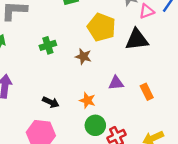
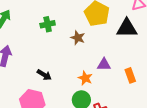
orange star: (87, 100) -> (85, 78), moved

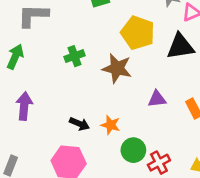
brown star: (78, 38) -> (117, 68), size x1.5
orange star: (85, 78) -> (111, 125), moved

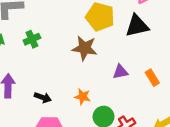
green cross: (74, 56) -> (32, 39), moved
black arrow: (79, 124) -> (43, 97), moved

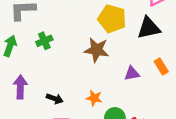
orange rectangle: (152, 78) -> (161, 66), moved

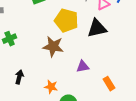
orange rectangle: (161, 66) -> (109, 84), moved
black arrow: (55, 99) -> (19, 77), moved, turned -96

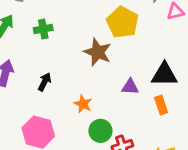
black triangle: (97, 28) -> (164, 75), moved
orange rectangle: (109, 84) -> (161, 105), moved

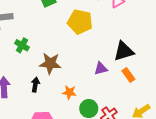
green cross: (43, 29) -> (22, 45), turned -32
brown star: (98, 52) -> (50, 63), moved

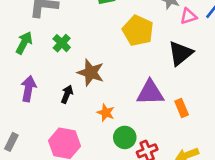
black triangle: (124, 51) -> (180, 53), moved, turned -35
purple triangle: (101, 69) -> (150, 93), size x1.6

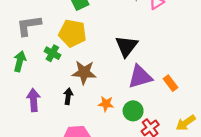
yellow pentagon: (138, 31) -> (72, 33), moved
black triangle: (180, 53) -> (126, 46), moved
green circle: (125, 137) -> (133, 111), moved

